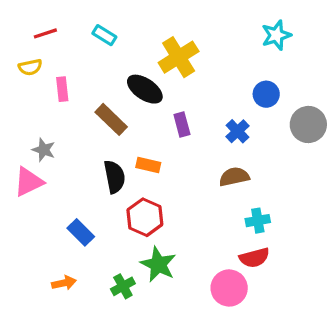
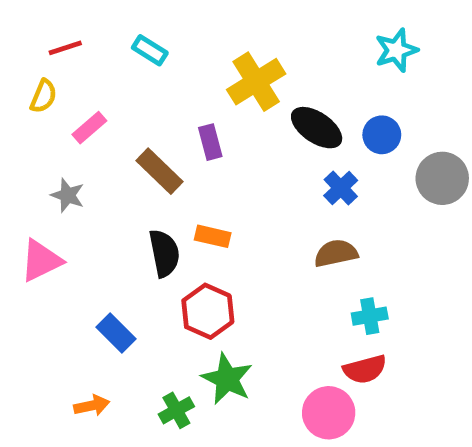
yellow semicircle: (30, 67) -> (43, 96), turned -55
pink rectangle: (62, 89) -> (89, 128), turned 55
black ellipse: (145, 89) -> (317, 128), moved
purple rectangle: (182, 124) -> (210, 142), moved
gray star: (44, 150) -> (68, 195), moved

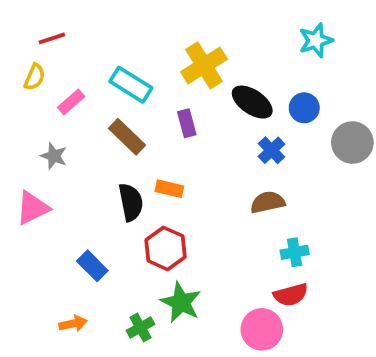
cyan rectangle: (150, 50) -> (131, 85), moved, size x1.5
purple rectangle: (210, 142) -> (187, 123), moved

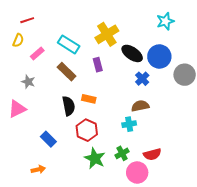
blue circle: (304, 108) -> (159, 56), size x1.5
cyan cross: (295, 252) -> (129, 124), moved
green cross: (140, 327) -> (122, 153), moved

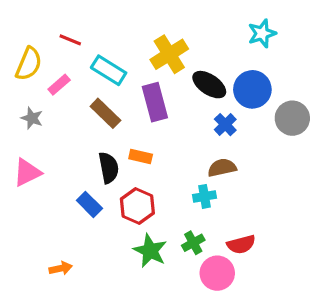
red line: (27, 20) -> (70, 40), moved, turned 40
yellow semicircle: (18, 40) -> (29, 64), size x1.5
purple rectangle: (98, 65) -> (155, 102), size x1.6
gray star: (28, 82) -> (32, 118), moved
blue rectangle: (48, 139) -> (89, 204), moved

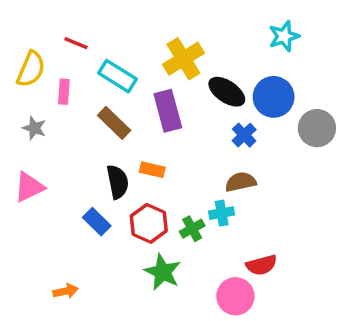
pink rectangle: (59, 85) -> (64, 92), turned -45
green cross: (193, 243) -> (192, 229), moved

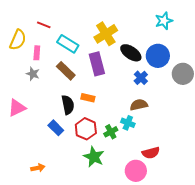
gray star: (34, 128) -> (33, 74), moved
cyan cross: (222, 213) -> (128, 123), turned 32

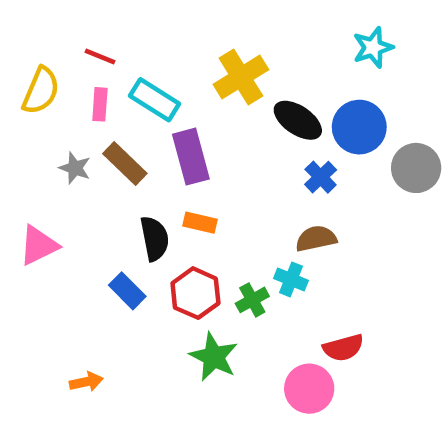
pink rectangle: (37, 53) -> (100, 104), moved
purple rectangle: (97, 64) -> (191, 157), moved
brown rectangle: (66, 71) -> (125, 163), moved

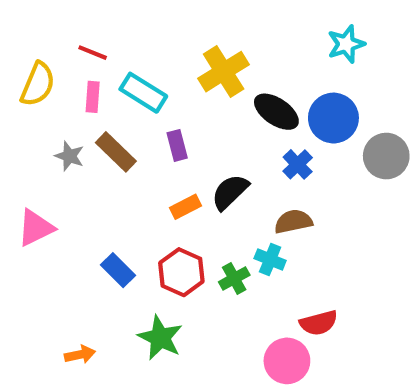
purple rectangle: (191, 157) -> (177, 145), size x0.6
orange rectangle: (200, 223) -> (186, 207), turned -40
black semicircle: (155, 239) -> (230, 192), moved, turned -123
green star: (214, 357) -> (160, 338), moved

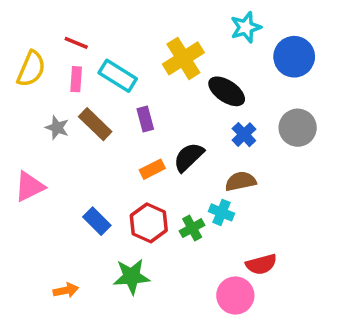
cyan star: (346, 44) -> (246, 27), moved
blue circle: (333, 118) -> (294, 57), moved
gray circle: (386, 156) -> (298, 128), moved
green star: (160, 338) -> (132, 276), turned -30

